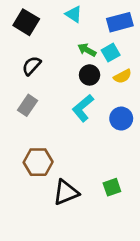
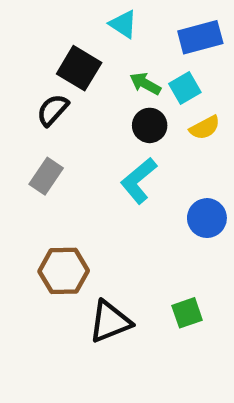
black square: (26, 22) -> (79, 68), moved
blue circle: (121, 119) -> (207, 218), moved

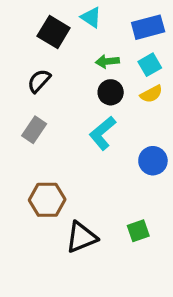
black square: (79, 68) -> (54, 32), moved
green arrow: (145, 84) -> (107, 61), turned -35
cyan square: (185, 88) -> (150, 65), moved

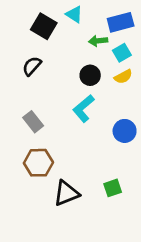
green arrow: (107, 61) -> (98, 41), moved
gray rectangle: (34, 130) -> (33, 122), moved, turned -72

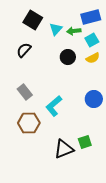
cyan triangle: (74, 14) -> (56, 29), moved, turned 40
cyan L-shape: (83, 108) -> (54, 106), moved
black triangle: (66, 193) -> (64, 149), moved

